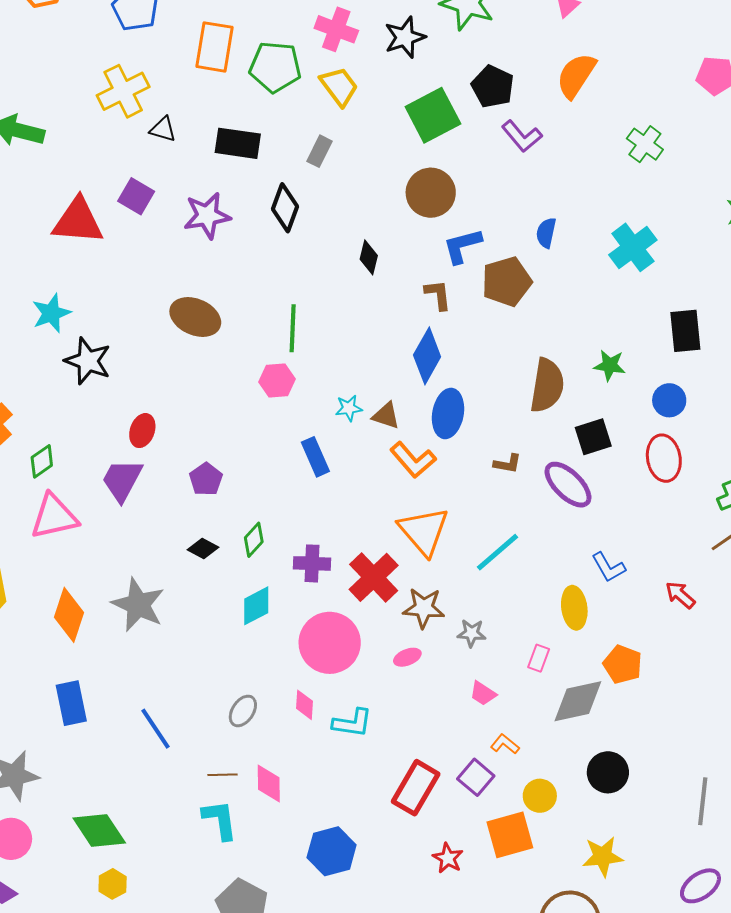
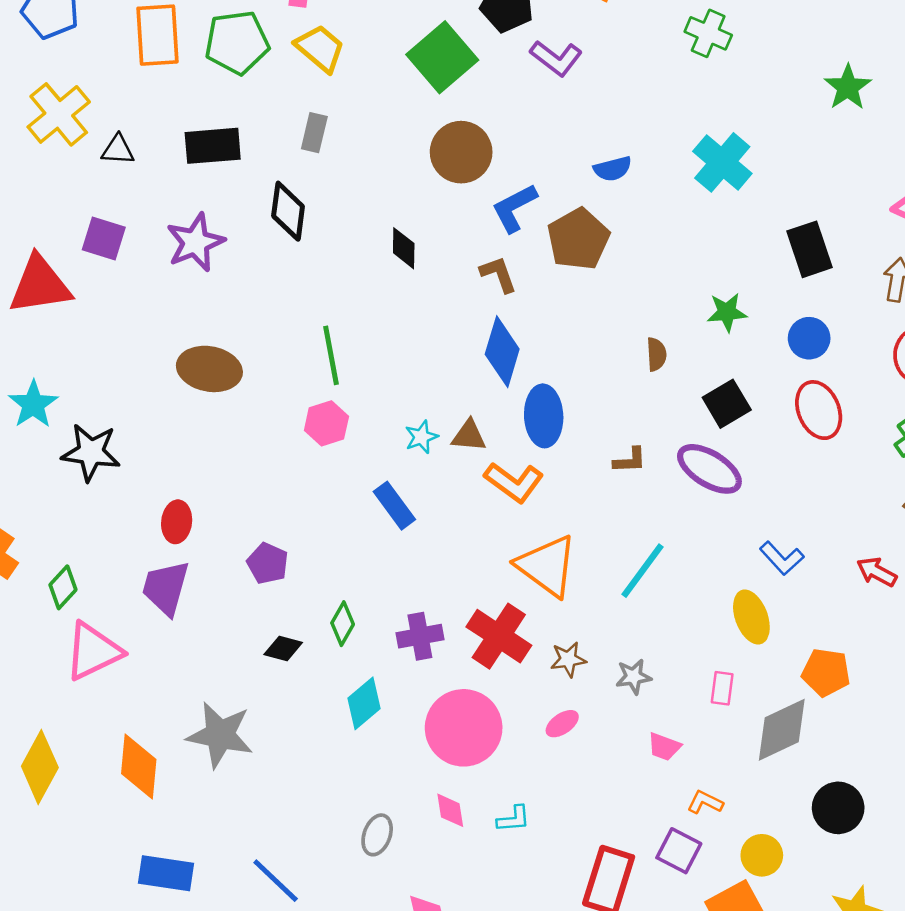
blue semicircle: (546, 233) -> (613, 169), turned -104
brown semicircle: (547, 385) -> (656, 354), size x0.5
brown star: (424, 608) -> (568, 659), size x0.7
blue rectangle: (71, 703) -> (166, 873), turned -57
cyan L-shape: (352, 723) -> (514, 819), size x0.7

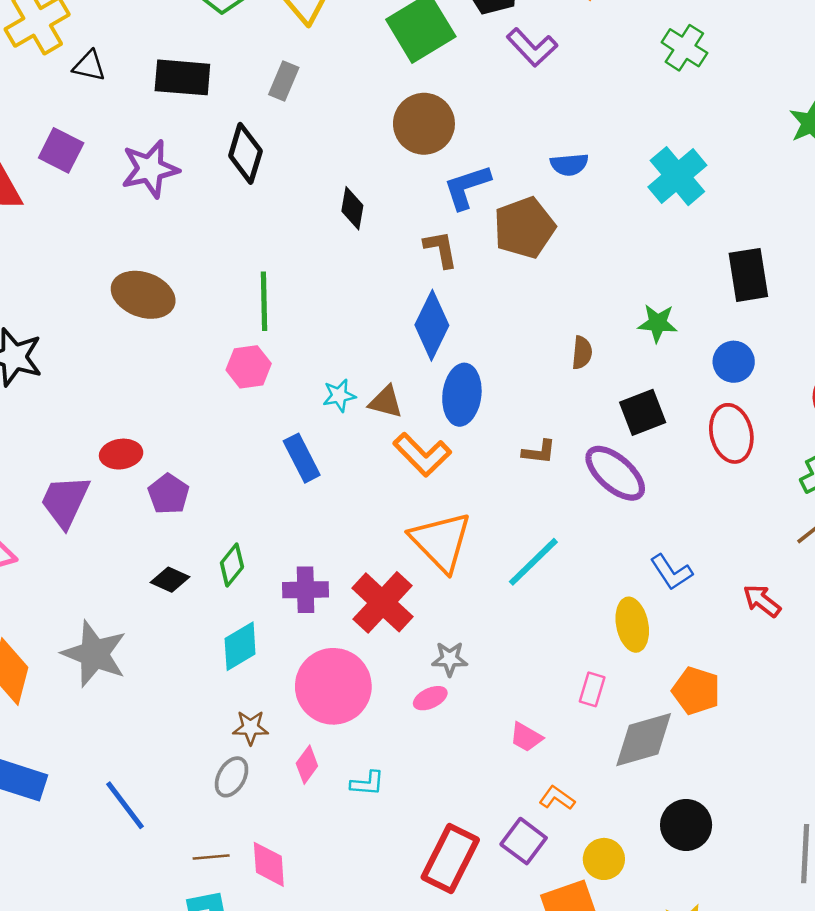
red ellipse: (177, 522) -> (121, 454), moved, turned 66
brown star: (568, 659) -> (251, 728), moved
gray star: (634, 677) -> (450, 659), moved
pink diamond: (450, 810) -> (307, 765), turned 36

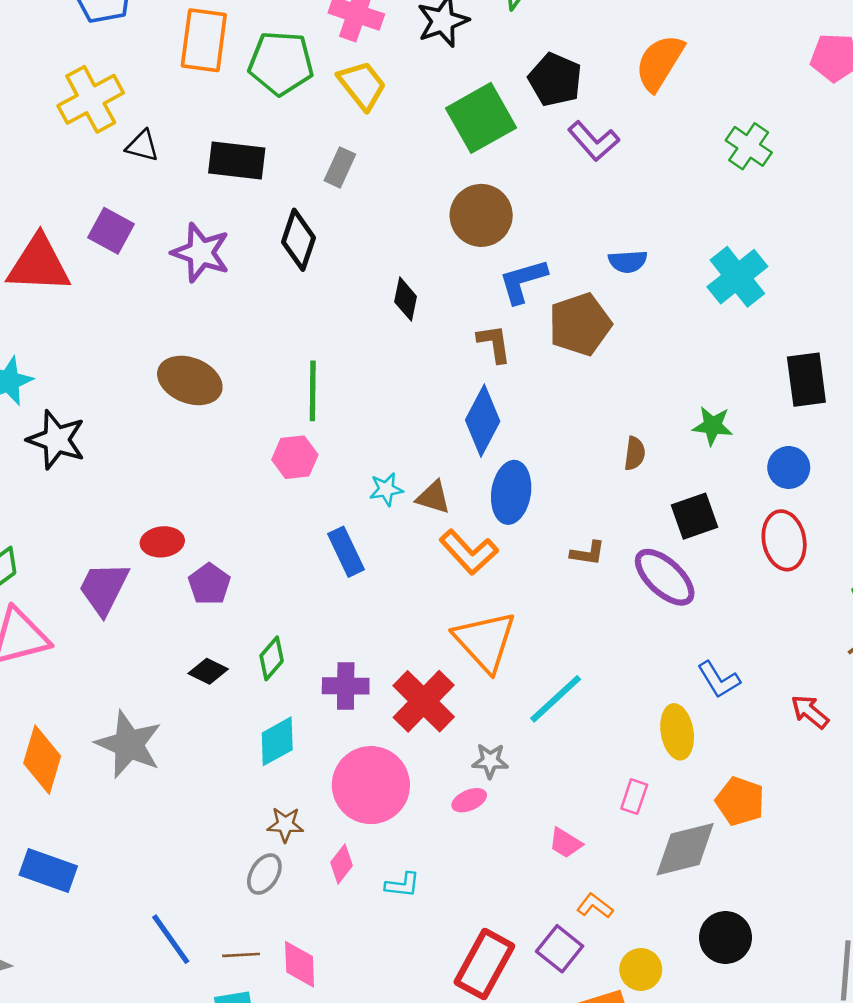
purple star: (150, 169) -> (201, 253), turned 30
cyan line: (533, 562) -> (556, 699), moved
blue line: (125, 805) -> (171, 939), moved

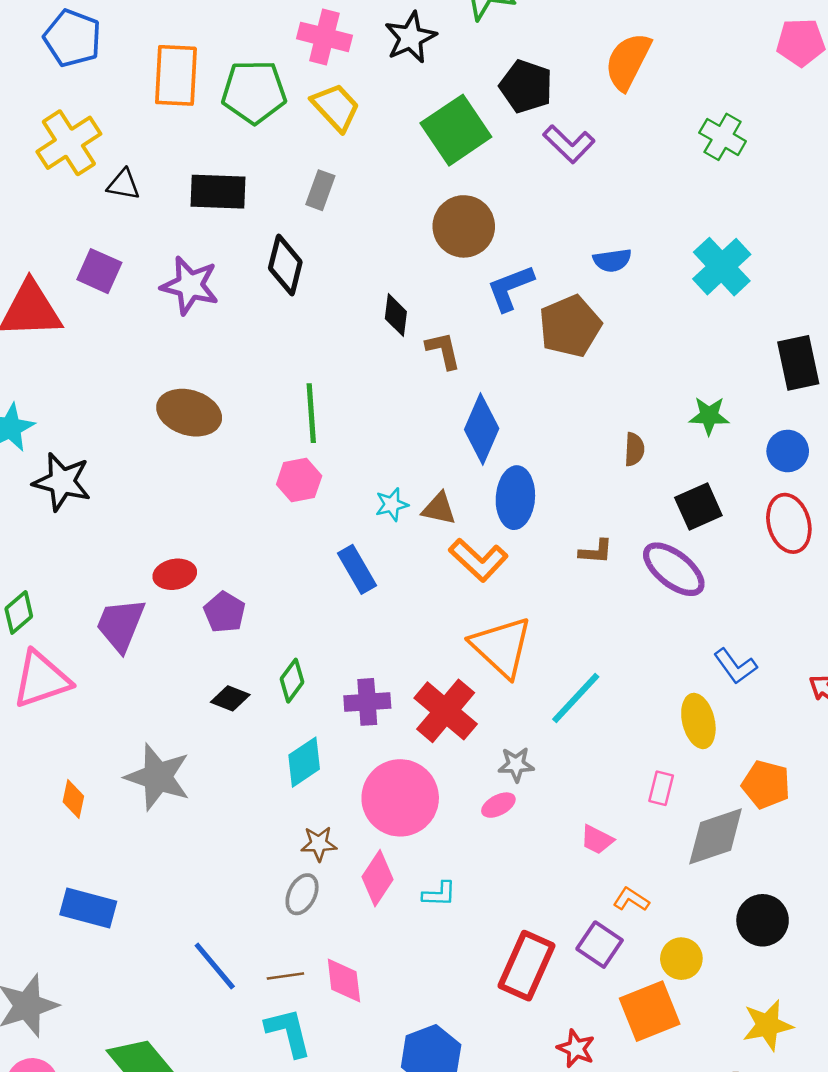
brown L-shape: (494, 344) -> (443, 350), moved
orange diamond: (42, 760) -> (73, 799), size x0.6
pink diamond: (342, 864) -> (377, 878), size x1.4

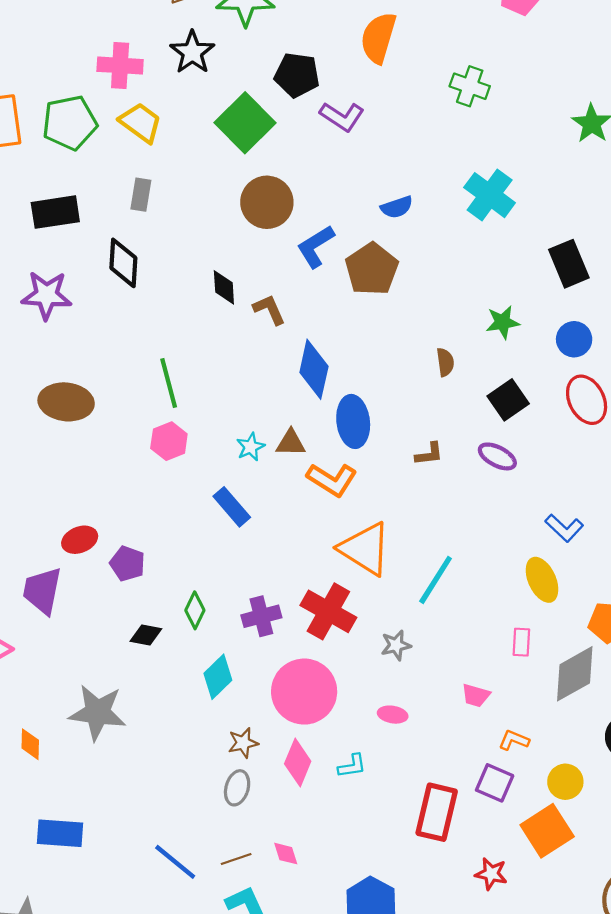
purple ellipse: (674, 569) -> (497, 456), size x0.7
pink ellipse: (498, 805) -> (393, 715), moved, turned 48
pink diamond: (344, 980) -> (286, 854), size x0.7

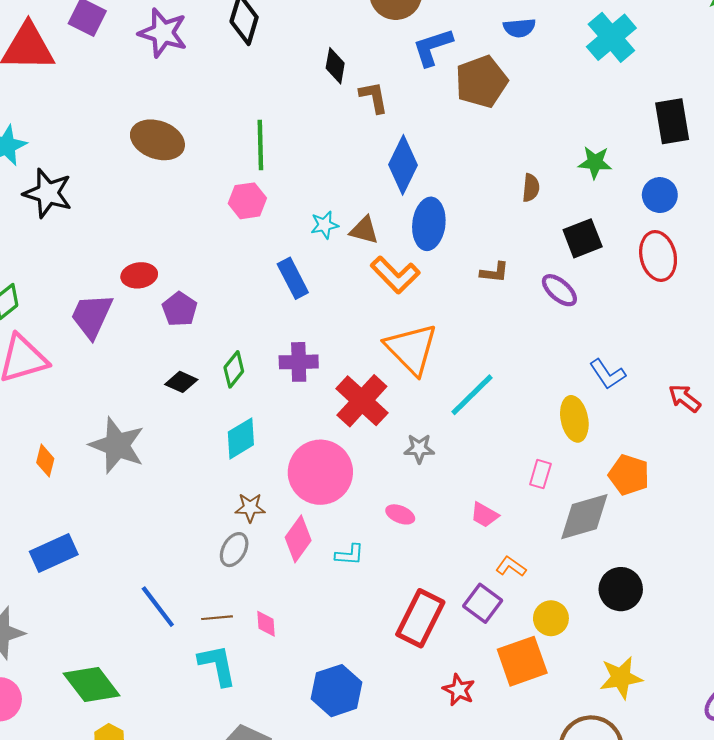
purple cross: (261, 616) -> (299, 362), moved
blue rectangle: (60, 833) -> (54, 553), turned -42

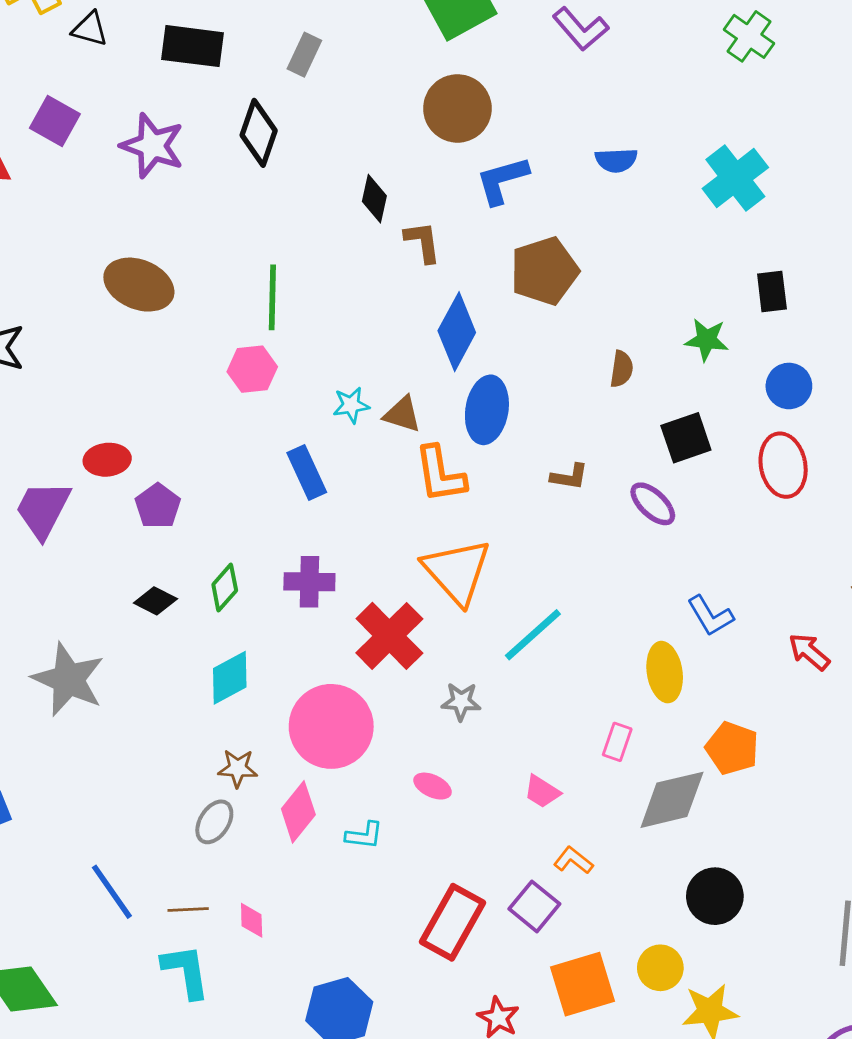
brown pentagon: (481, 82) -> (544, 271), moved
black rectangle: (672, 121) -> (772, 292), moved, size x0.7
orange L-shape: (395, 275) -> (440, 474), turned 33
yellow circle: (551, 618) -> (660, 968), moved

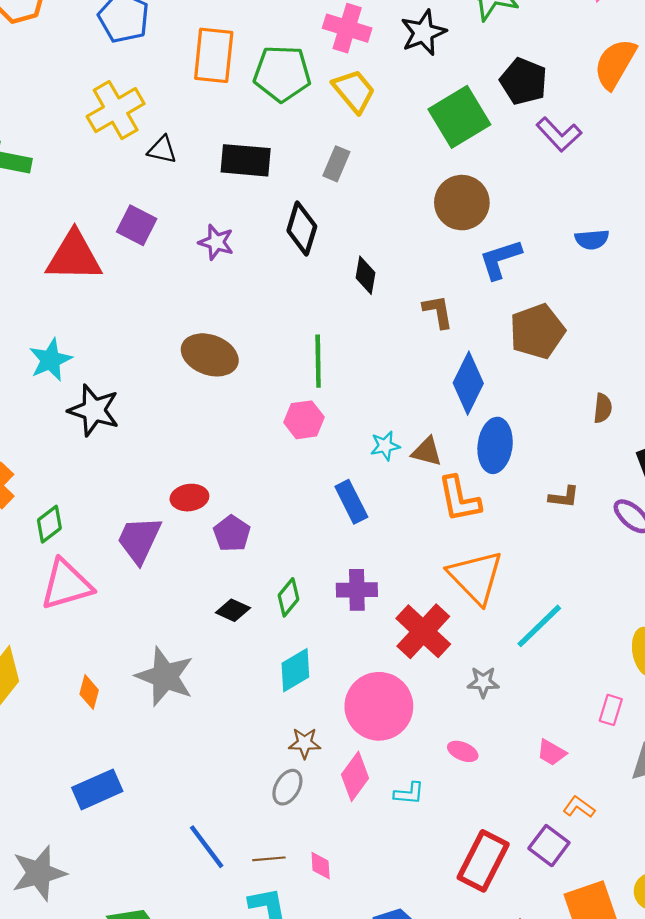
purple star: (152, 146) -> (216, 242), size x0.7
black diamond: (374, 199) -> (366, 275), moved

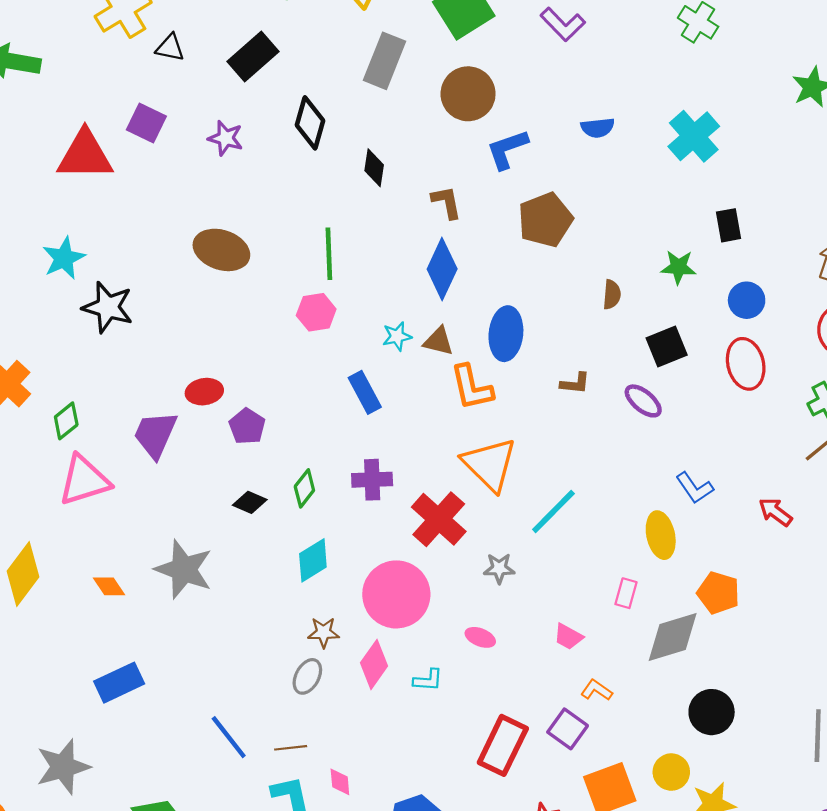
black rectangle: (246, 160) -> (253, 56), turned -45
gray rectangle: (336, 164) -> (385, 61), moved, size x1.6
blue diamond: (468, 383) -> (442, 269), moved
orange diamond: (89, 692) -> (109, 586), turned -48
pink diamond: (321, 866) -> (340, 782), moved

